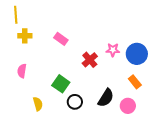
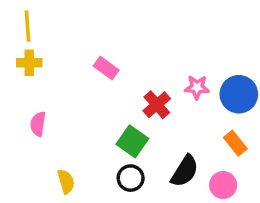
yellow cross: (25, 36) -> (29, 63), moved
green square: (61, 84) -> (132, 141), moved

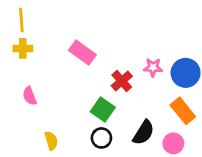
pink rectangle: (106, 68) -> (82, 53), size x1.4
pink semicircle: (38, 124) -> (30, 96), turned -30
orange rectangle: (235, 143) -> (183, 111), size x1.4

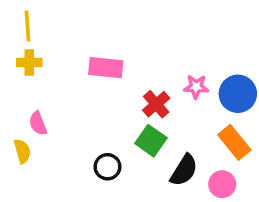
pink rectangle: (82, 53) -> (106, 68), turned -30
green square: (103, 109) -> (151, 141), moved
black circle: (101, 138) -> (107, 167), moved
yellow semicircle: (51, 141) -> (22, 151), moved

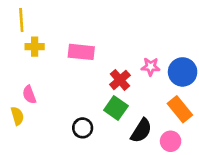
yellow cross: (29, 62) -> (35, 47), moved

